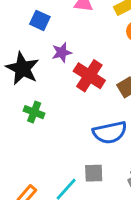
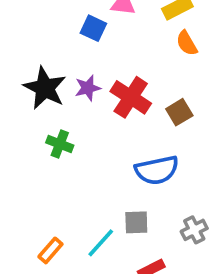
blue square: (40, 20) -> (93, 28), moved
purple star: (62, 52) -> (88, 88), moved

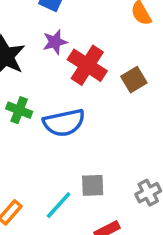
purple star: (88, 88) -> (55, 42), moved
blue semicircle: (157, 170) -> (64, 123), moved

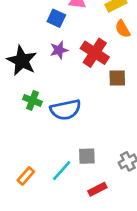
red cross: (87, 65) -> (95, 53), moved
brown square: (134, 80) -> (117, 78), turned 30

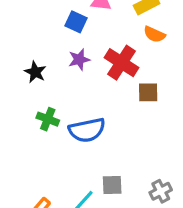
orange semicircle: (123, 29) -> (154, 34), turned -36
black star: (22, 61) -> (35, 72), size x0.6

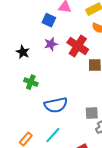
blue semicircle: (87, 130) -> (56, 105), moved
gray square: (112, 185) -> (92, 113), moved

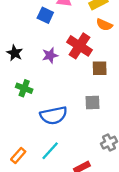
purple star: (51, 44) -> (50, 55), moved
gray square: (92, 113) -> (92, 102), moved

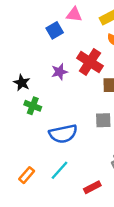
blue square: (45, 15) -> (55, 30), turned 35
black star: (15, 53) -> (22, 83), moved

